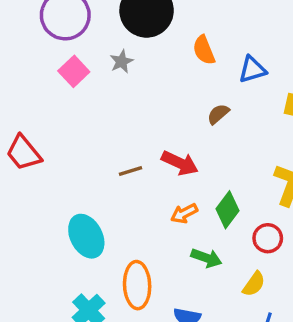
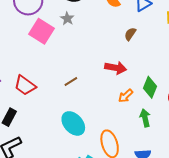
pink square: (74, 71) -> (41, 31), size x1.4
brown line: (131, 171) -> (71, 81), moved
green arrow: (206, 258) -> (145, 118), turned -108

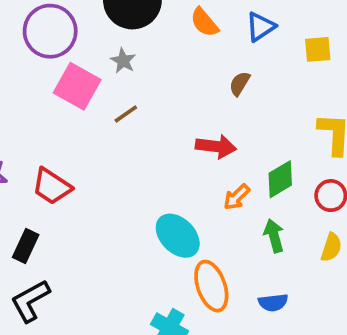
brown line: (71, 81) -> (126, 114), moved
green diamond: (150, 87) -> (280, 179), turned 40
cyan ellipse: (73, 123) -> (178, 236), moved

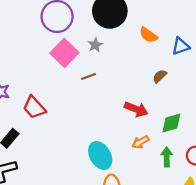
orange semicircle: (204, 22) -> (148, 35), turned -30
green diamond: (280, 179) -> (171, 123), moved
green arrow: (274, 236) -> (167, 157), moved

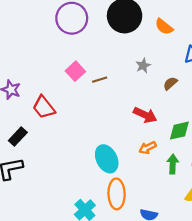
orange semicircle: (148, 35) -> (164, 27), moved
gray star: (95, 45) -> (143, 66), moved
pink square: (64, 53) -> (75, 71), moved, size x0.7

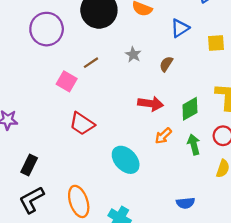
brown line: (100, 80) -> (91, 63), moved
red trapezoid: (44, 107) -> (82, 124), moved
orange ellipse: (117, 194) -> (79, 201), moved

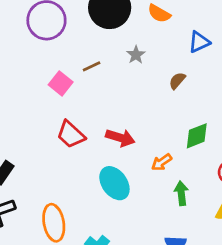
gray star: (133, 54) -> (136, 55), moved
red arrow: (151, 104) -> (120, 138), moved
green arrow: (194, 144) -> (181, 193), moved

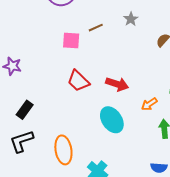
pink square: (61, 83) -> (71, 40), turned -36

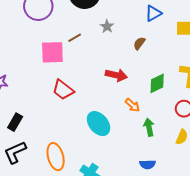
pink square: (71, 40) -> (52, 52), size x1.4
red arrow: (117, 84) -> (116, 75), moved
orange arrow: (149, 104) -> (132, 105), turned -98

